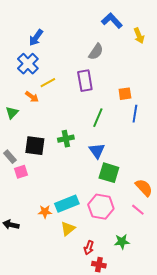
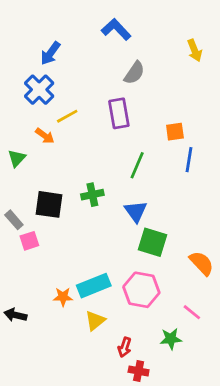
blue L-shape: (112, 21) -> (116, 29), moved
pink line: (138, 210) -> (192, 312), moved

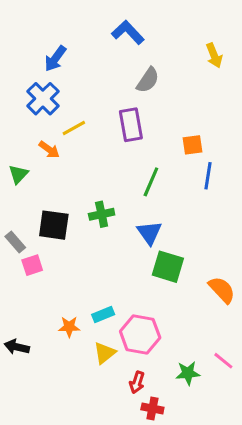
cyan rectangle: (94, 286) -> (103, 314), size x0.6
pink hexagon: (141, 290) -> (140, 335), moved
pink line: (192, 312) -> (223, 361), moved

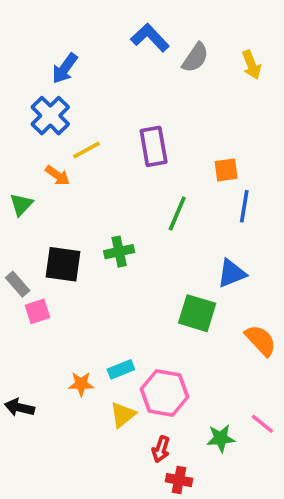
gray semicircle: (148, 80) -> (195, 58), moved
blue triangle: (149, 233) -> (232, 273), moved, turned 44

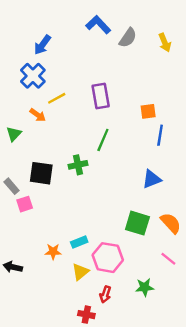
green line: (177, 213) -> (103, 140), moved
green square: (197, 313) -> (137, 223), moved
pink line: (262, 424) -> (168, 259), moved
red cross: (179, 480) -> (86, 315), moved

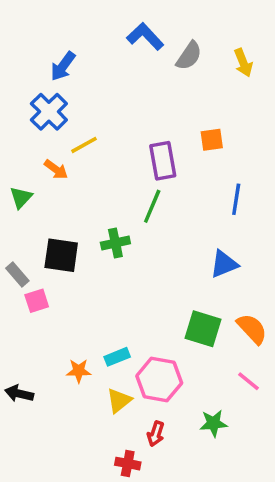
purple rectangle: (101, 96) -> (163, 161), moved
orange square: (148, 111) -> (212, 140), moved

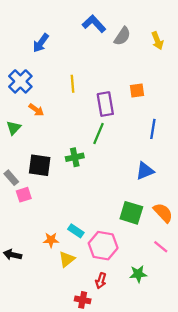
blue cross: (49, 112) -> (20, 81), moved
yellow line: (84, 145) -> (72, 84), moved, turned -66
cyan rectangle: (117, 357) -> (76, 231), turned 56
yellow triangle: (119, 401) -> (67, 259), moved

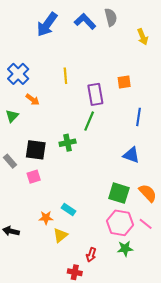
gray semicircle: (122, 36) -> (111, 17), moved, turned -48
blue arrow: (41, 43) -> (47, 24), moved, size x1.4
blue triangle: (145, 171) -> (131, 155), turned 42
pink square: (24, 195) -> (34, 177), moved
pink hexagon: (103, 246) -> (120, 223), moved

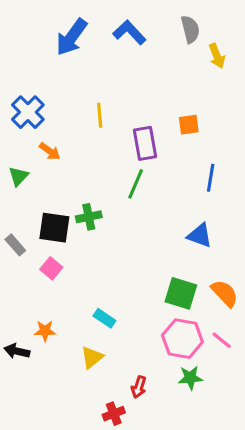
gray semicircle: (111, 17) -> (190, 29), moved
green cross: (68, 143) -> (89, 217), moved
pink square: (34, 177) -> (51, 268), turned -32
orange star: (46, 218) -> (45, 331), moved
red cross: (75, 272) -> (114, 414), turned -32

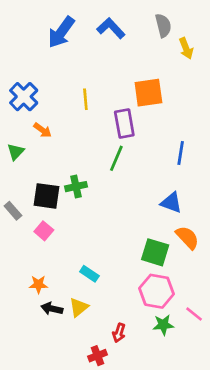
orange square: (189, 125) -> (148, 93), moved, size x1.6
orange semicircle: (225, 293) -> (187, 238), moved
pink line: (222, 340) -> (194, 314), moved
black arrow: (17, 351) -> (52, 309), moved

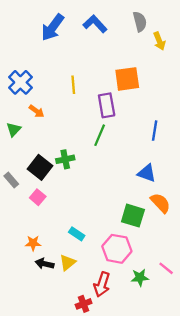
black square: (46, 196) -> (40, 167), turned 30
pink hexagon: (157, 291) -> (117, 249), moved
red arrow: (119, 333) -> (102, 284), size x1.5

